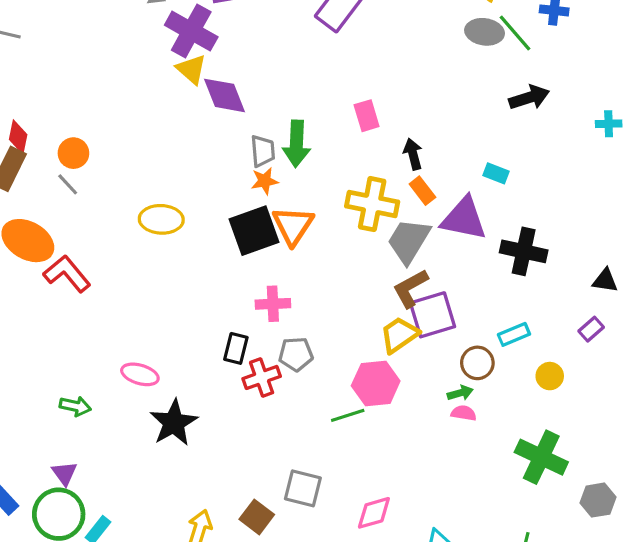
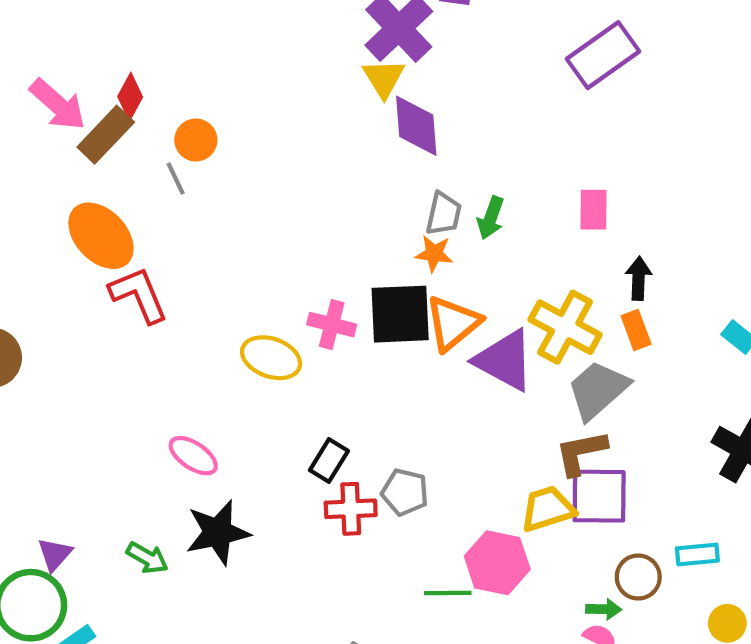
green arrow: (296, 144) -> (491, 218), size x0.7
yellow ellipse: (161, 219) -> (271, 358), moved
purple triangle: (464, 219) -> (504, 360), moved
pink cross: (273, 304) -> (332, 325), moved
green arrow: (75, 406) -> (147, 558), moved

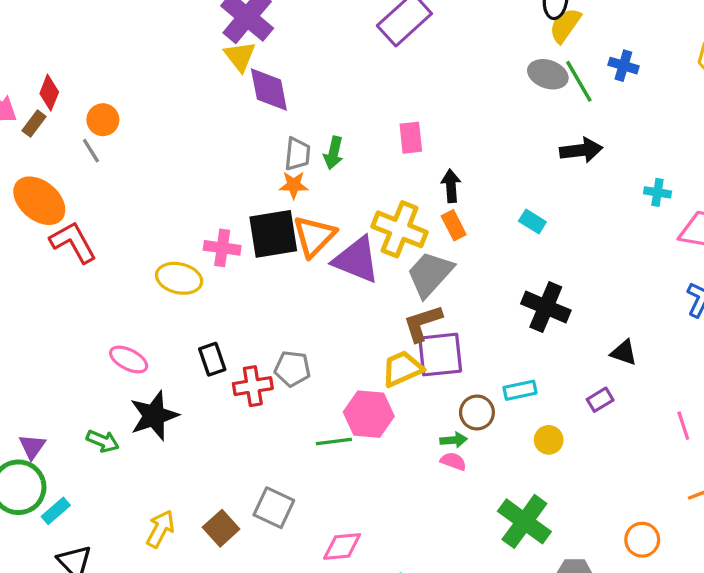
brown rectangle: (106, 135) -> (34, 124), size x0.6
black rectangle: (329, 461) -> (212, 359), moved, turned -44

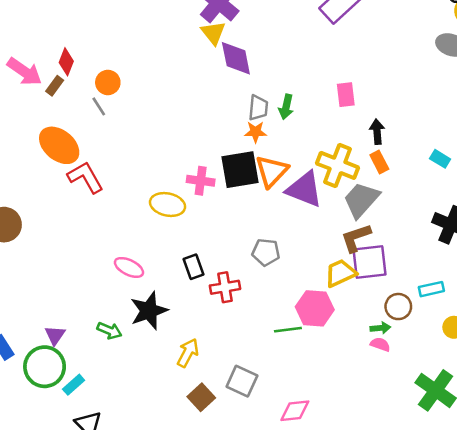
gray pentagon: (292, 369) -> (266, 252), moved
yellow arrow: (160, 529) -> (188, 353), moved

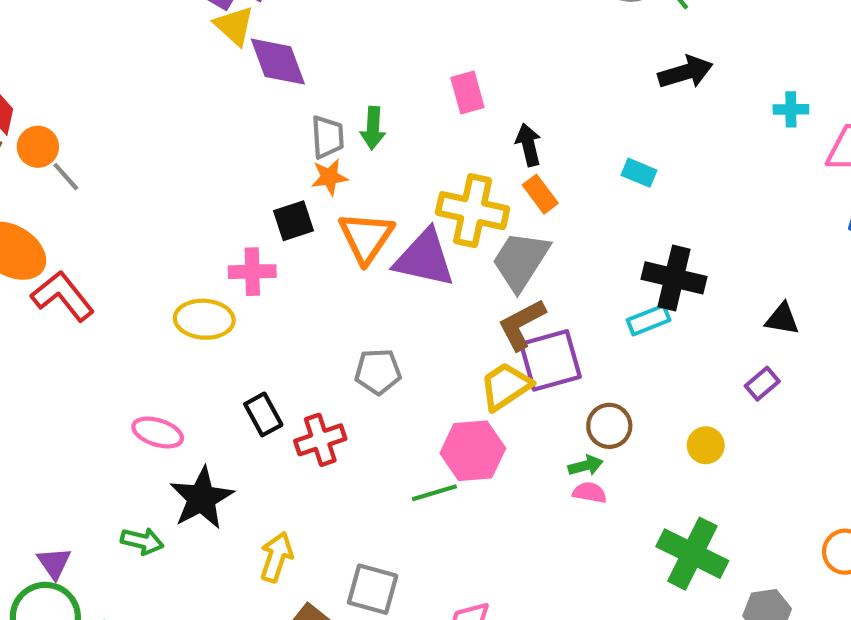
orange circle: (108, 82) -> (38, 147), moved
black square: (240, 170) -> (293, 221), moved, size x0.6
cyan rectangle: (431, 289) -> (649, 320), moved

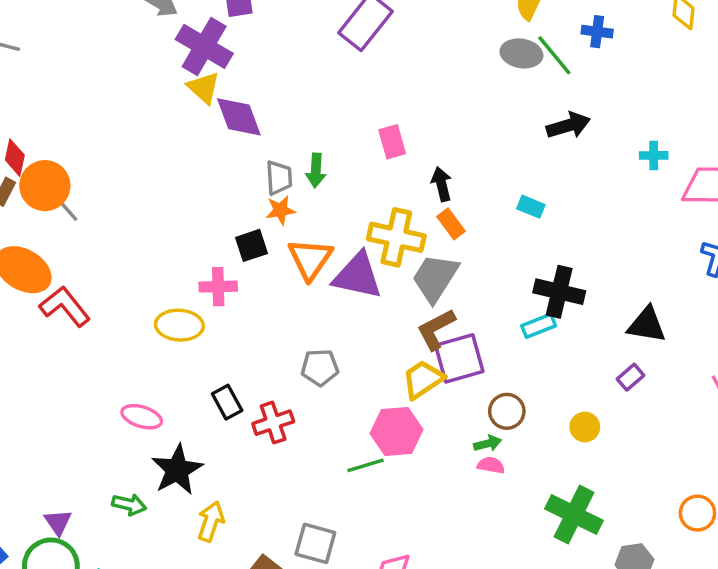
orange circle: (38, 147) -> (45, 186), size x1.5
black triangle: (782, 319) -> (647, 325), size x1.4
yellow arrow: (276, 557) -> (211, 521), moved

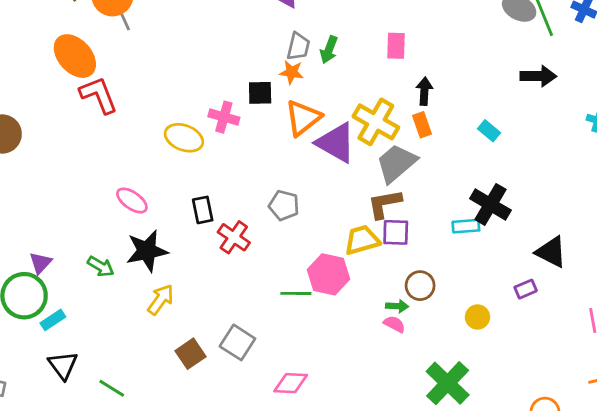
purple square: (459, 358) -> (396, 232), size x0.7
red cross: (273, 423) -> (234, 237), turned 36

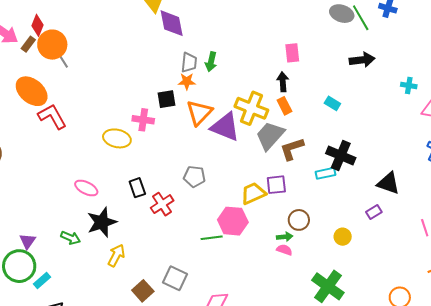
pink rectangle: (396, 46) -> (292, 53), moved
brown L-shape: (385, 204) -> (292, 149), moved
red cross: (234, 237) -> (162, 204), turned 30

